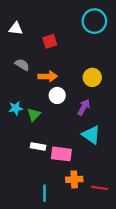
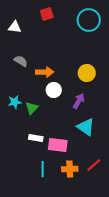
red square: (50, 41) -> (47, 14), moved
red line: (100, 188) -> (94, 165), moved, turned -49
cyan line: (44, 193) -> (43, 169), moved

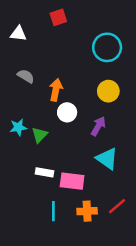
cyan circle: (89, 20) -> (107, 47), moved
orange arrow: (45, 72) -> (56, 90), turned -78

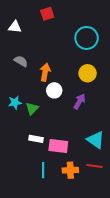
cyan triangle: (107, 159) -> (96, 140), moved
red line: (117, 206) -> (95, 166), turned 49

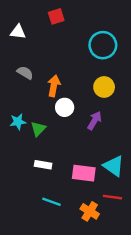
pink rectangle: (58, 146) -> (84, 173), moved
cyan line: (43, 170) -> (51, 202), turned -70
orange cross: (70, 170) -> (90, 211), moved, turned 35

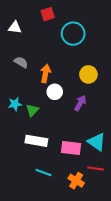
cyan circle: (103, 45) -> (73, 34), moved
white rectangle: (43, 165) -> (36, 141), size x1.5

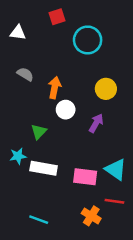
cyan star: (15, 104) -> (18, 156), moved
cyan line: (43, 173) -> (39, 220), moved

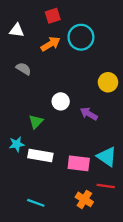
orange arrow: (55, 88) -> (51, 44), moved, turned 48
yellow circle: (106, 89) -> (108, 82), moved
purple arrow: (96, 123) -> (89, 114), turned -90

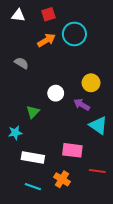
white triangle: (17, 30) -> (18, 15), moved
yellow circle: (108, 82) -> (91, 83), moved
white rectangle: (40, 156) -> (33, 158), moved
cyan triangle: (107, 157) -> (98, 125), moved
orange cross: (84, 199) -> (62, 179), moved

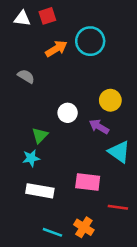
red square: (48, 14) -> (47, 16), moved
cyan star: (15, 133) -> (31, 158), moved
orange cross: (62, 179) -> (84, 227), moved
cyan line: (33, 187) -> (52, 232), moved

